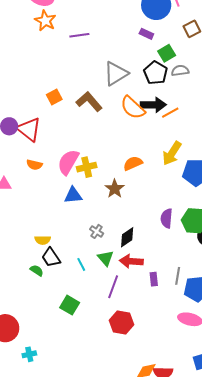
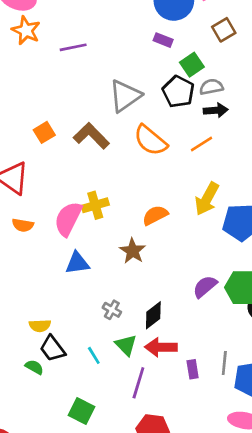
black arrow: (153, 105) -> (216, 110), moved, size x0.7
yellow cross: (87, 167) -> (95, 205), moved
purple semicircle: (167, 218) -> (205, 287), turned 48

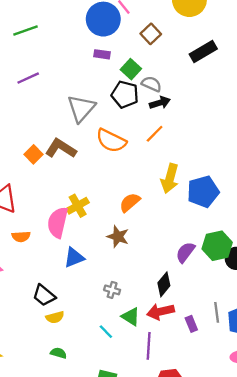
gray semicircle: (211, 87) -> (152, 84), turned 48
orange square: (44, 132) -> (34, 154), moved
black diamond: (153, 315) -> (164, 284), moved
black trapezoid: (52, 349) -> (44, 295), moved

